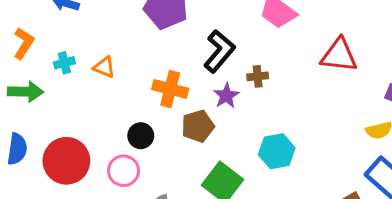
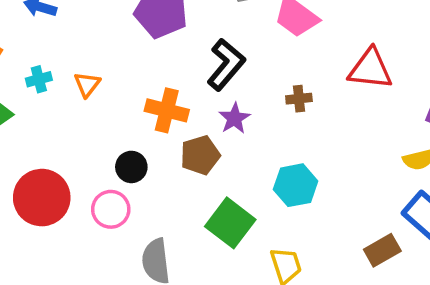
orange triangle: (104, 67) -> (87, 84), turned 45
brown cross: (258, 76) -> (299, 99), moved

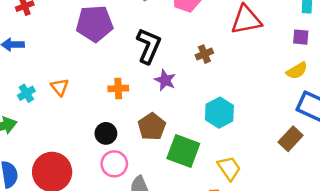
orange cross: (167, 110) -> (118, 88), size x0.7
brown pentagon: (200, 155) -> (152, 127), moved
pink circle: (111, 209) -> (114, 164), moved

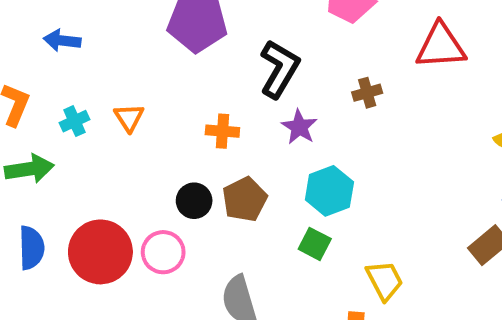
cyan hexagon: (219, 113) -> (329, 191), moved
brown pentagon: (152, 127) -> (245, 199), moved
green square: (183, 151) -> (315, 244), size x0.6
pink circle: (114, 164) -> (163, 252), moved

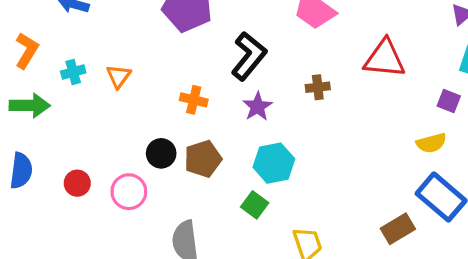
red circle: (100, 252) -> (77, 183), size x0.5

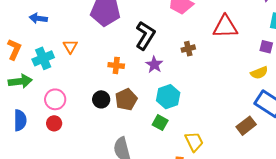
cyan cross: (73, 72) -> (43, 58), size x1.5
orange triangle: (119, 76) -> (70, 46), moved
pink circle: (129, 192) -> (55, 99), moved

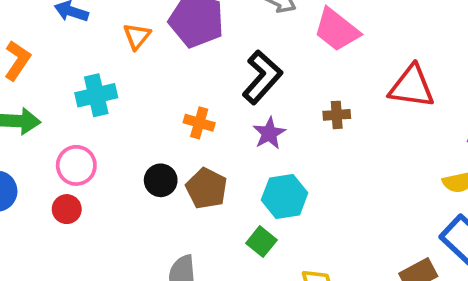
orange triangle: (70, 46) -> (137, 36), moved
cyan cross: (43, 58) -> (96, 95), moved
brown pentagon: (126, 99) -> (207, 188), turned -30

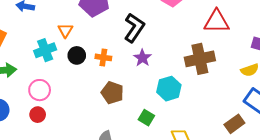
orange triangle: (137, 36) -> (65, 30), moved
brown cross: (337, 115) -> (200, 59), moved, size x2.0
black circle: (161, 180) -> (77, 55), moved
cyan hexagon: (285, 196) -> (169, 89), moved

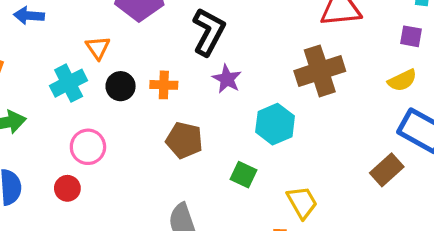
pink circle: (40, 90) -> (88, 147), moved

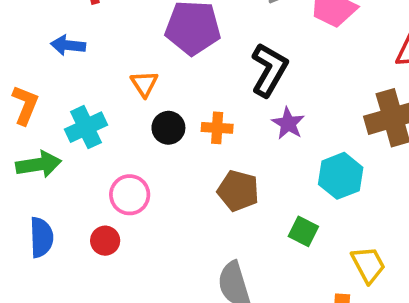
cyan cross: (69, 83) -> (86, 127), moved

